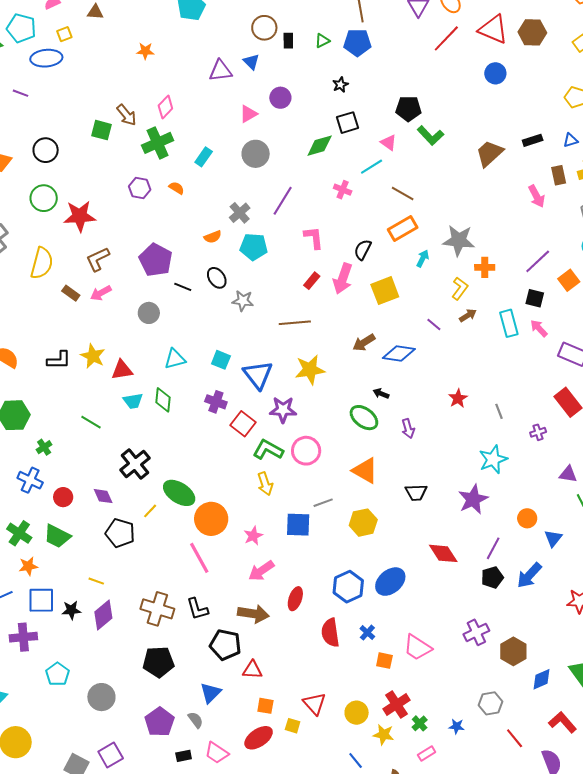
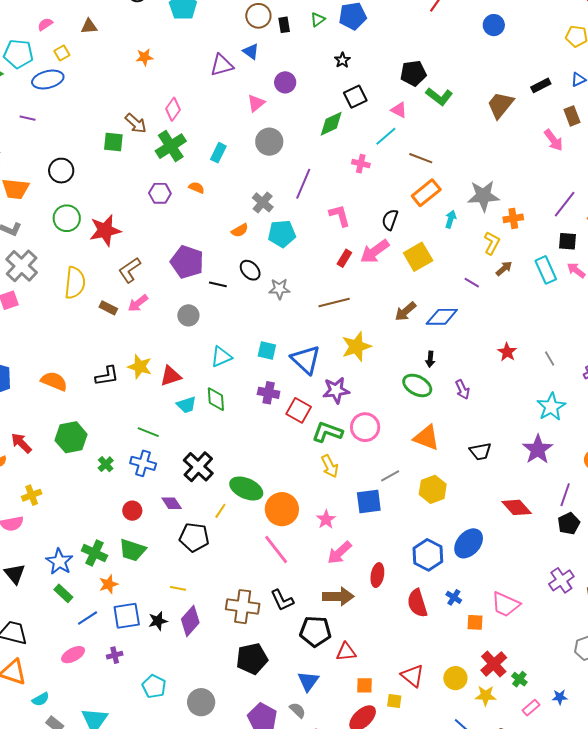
pink arrow: (343, 279) -> (375, 251), turned 44
black arrow: (381, 394) -> (430, 359), turned -98
blue cross: (30, 480) -> (143, 463), moved
purple cross: (23, 637) -> (115, 655), size x0.6
blue star: (457, 726) -> (560, 697), moved

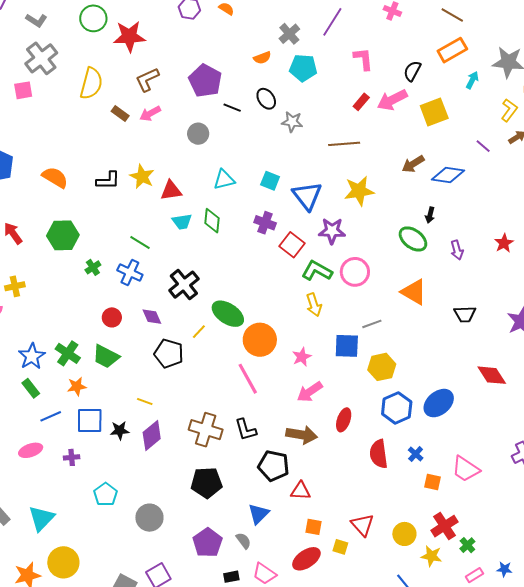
red star: (507, 352) -> (504, 243), moved
yellow hexagon: (433, 489) -> (382, 367), moved

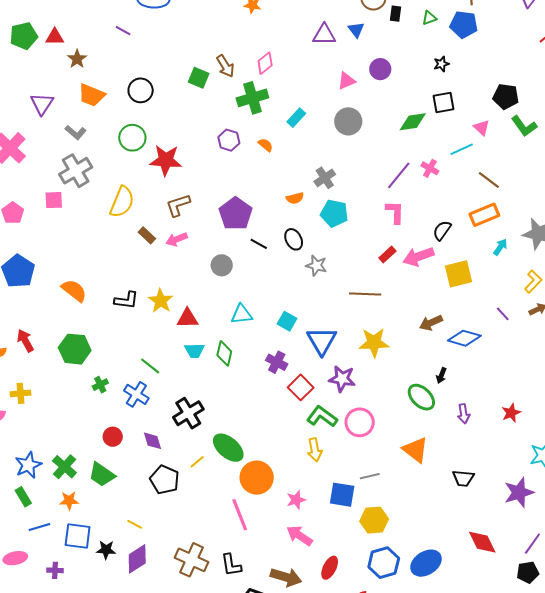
purple line: (332, 22) -> (399, 175), moved
pink arrow: (310, 392) -> (300, 536), turned 60

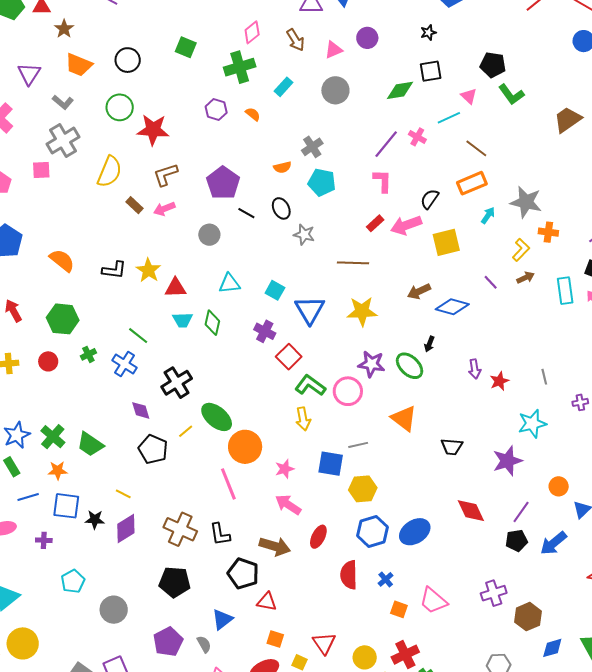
brown arrow: (225, 66) -> (295, 40), moved
purple star: (342, 379) -> (371, 364), moved
purple arrow: (464, 414) -> (475, 369), moved
red circle: (113, 437) -> (48, 361), moved

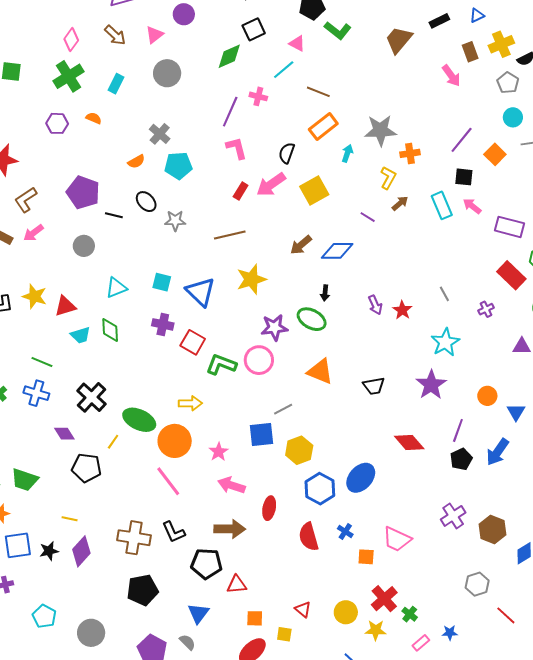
yellow arrow: (303, 419) -> (190, 403), moved, turned -65
red triangle: (324, 643) -> (303, 609), size x0.7

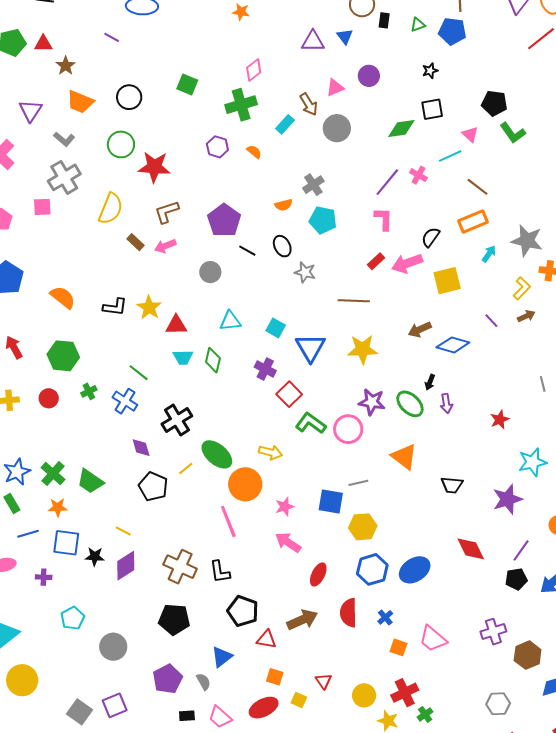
brown arrow: (115, 35) -> (309, 104), moved
gray line: (444, 294) -> (543, 384), moved
purple arrow: (375, 305) -> (446, 404), moved
brown arrow: (230, 529) -> (302, 620), moved, turned -40

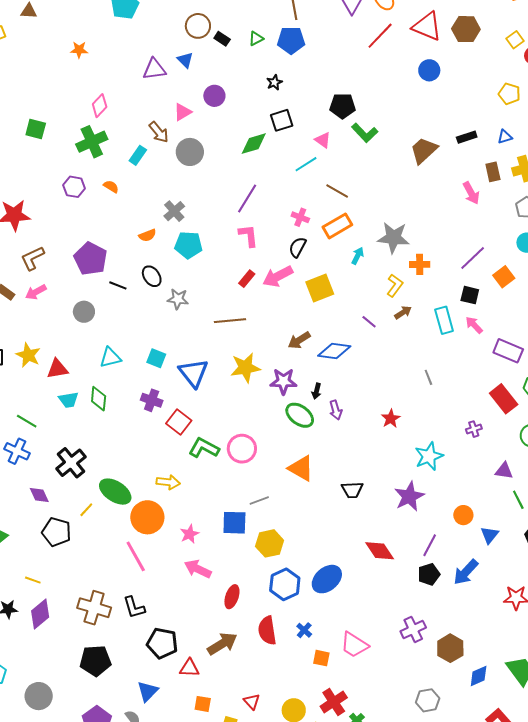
black rectangle: (384, 20) -> (222, 39), turned -56
pink cross: (419, 175) -> (300, 217), moved
purple star: (372, 402) -> (283, 381), moved

